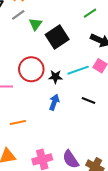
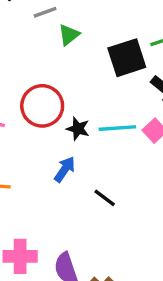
black square: (57, 37) -> (127, 58), moved
black line: (89, 100) -> (105, 198), moved

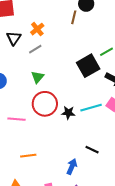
green triangle: (69, 35) -> (38, 77), moved
blue arrow: (65, 169) -> (72, 167), moved

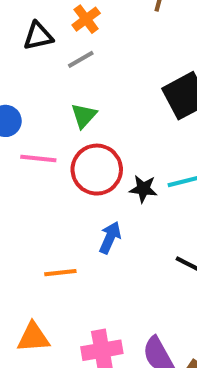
black triangle: (14, 38) -> (38, 36), turned 42
pink line: (17, 119) -> (38, 159), moved
blue arrow: (72, 167) -> (110, 238), moved

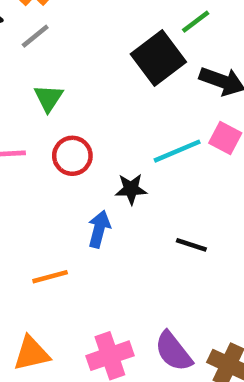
red circle: (97, 170) -> (72, 156), size x0.7
black star: (143, 189) -> (131, 189), moved

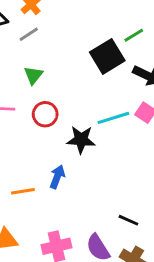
black star: (131, 189) -> (81, 140), size x1.4
blue arrow: (99, 229) -> (57, 177), moved
black line: (191, 245) -> (128, 220), moved

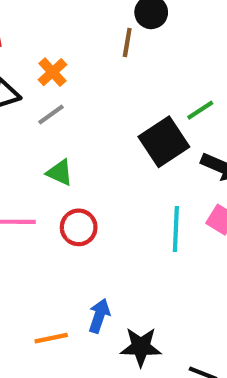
green triangle: (33, 75) -> (60, 173), turned -42
cyan line: (113, 118) -> (176, 229), turned -68
black star: (81, 140) -> (141, 347), moved

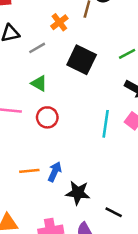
orange cross: (52, 72) -> (59, 22), moved
black square: (164, 142) -> (82, 60), moved, turned -36
orange line: (51, 338) -> (29, 171), moved

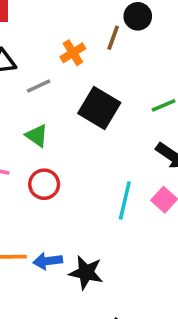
blue arrow: (55, 172) -> (48, 261), turned -126
black star: (78, 193) -> (86, 273), moved

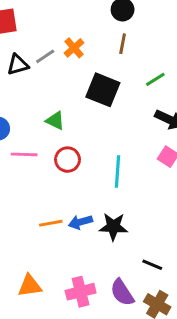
brown line: (113, 38) -> (123, 44), moved
gray line: (39, 86) -> (45, 56), moved
cyan line: (125, 201) -> (117, 171), moved

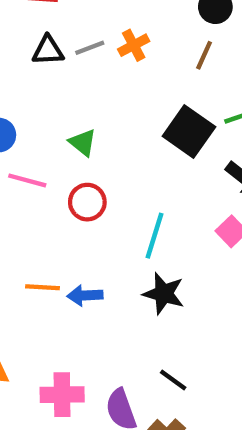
black square: (103, 90) -> (189, 132), moved
black star: (113, 227) -> (164, 294), moved

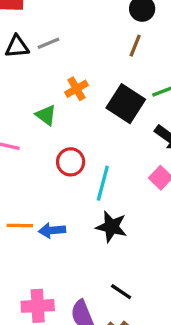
orange cross: (134, 45) -> (77, 89), moved
red circle: (87, 202) -> (71, 162), moved

